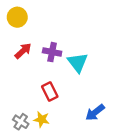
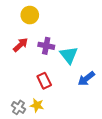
yellow circle: (17, 17) -> (30, 15), moved
blue arrow: (95, 112) -> (86, 79), moved

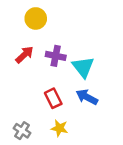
blue arrow: (86, 79) -> (87, 97), moved, turned 66
yellow star: (37, 105) -> (59, 128), moved

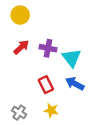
yellow circle: (36, 18) -> (20, 15), moved

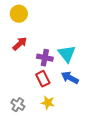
purple cross: (48, 48) -> (45, 58), moved

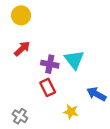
blue arrow: (70, 78) -> (96, 94), moved
yellow star: (48, 103) -> (71, 112), moved

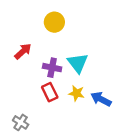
yellow circle: (21, 15) -> (54, 22), moved
yellow star: (71, 112) -> (77, 93), moved

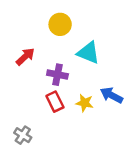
cyan triangle: (78, 63) -> (88, 53), moved, turned -30
blue arrow: (101, 99) -> (112, 95), moved

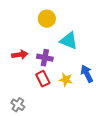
red arrow: (25, 57) -> (20, 55), moved, turned 35
blue arrow: (112, 95) -> (87, 74), turned 36

